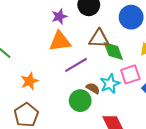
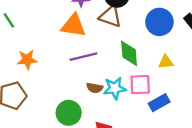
brown triangle: (99, 39) -> (110, 16), moved
brown semicircle: (93, 88) -> (95, 88), turned 144
green circle: (80, 101) -> (69, 113), moved

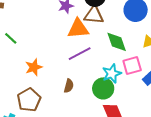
orange triangle: (73, 26) -> (78, 29), moved
brown semicircle: (95, 88) -> (69, 86), moved, turned -72
green circle: (69, 113) -> (103, 88), moved

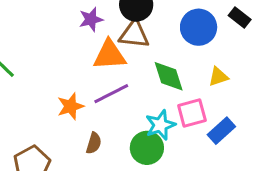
orange star: (34, 67) -> (70, 106), moved

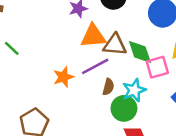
brown triangle: (134, 34) -> (115, 45), moved
pink square: (192, 113) -> (157, 67), moved
brown semicircle: (94, 143) -> (108, 87), moved

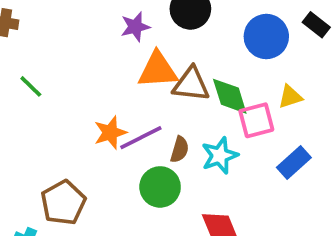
purple line: (95, 66) -> (141, 138), moved
green circle: (124, 108) -> (160, 187), moved

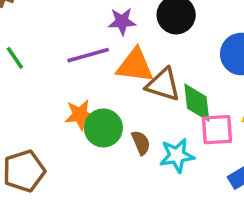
purple line: (141, 138) -> (88, 55), moved
brown semicircle: (180, 149) -> (141, 143), turned -50
green circle: (160, 187) -> (103, 128), moved

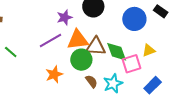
green circle: (103, 128) -> (81, 60), moved

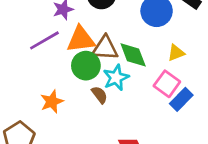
pink square: (131, 64) -> (167, 84), moved, turned -36
orange star: (54, 74) -> (52, 102), moved
cyan star: (113, 84) -> (116, 78), moved

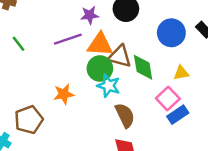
cyan star: (116, 78) -> (109, 86), moved, turned 30
brown semicircle: (100, 95) -> (125, 115), moved, size x1.5

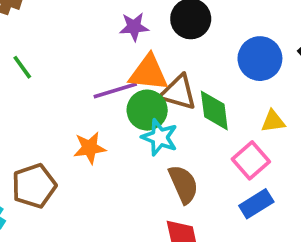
purple line: (68, 39) -> (115, 90), moved
blue rectangle: (178, 115) -> (256, 204), moved

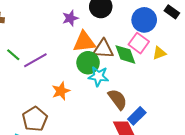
purple line: (115, 90) -> (35, 60), moved
pink square: (251, 160) -> (139, 43), moved
blue rectangle: (256, 204) -> (137, 116), moved

